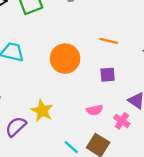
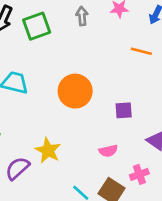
orange line: (109, 41) -> (141, 51), moved
pink cross: (122, 121) -> (139, 174), moved, turned 35

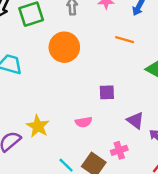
orange circle: (75, 91) -> (64, 47), moved
pink semicircle: (108, 151) -> (84, 122), moved

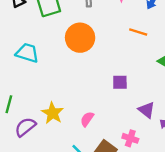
pink semicircle: (84, 122) -> (87, 119), moved, turned 133
pink cross: (119, 150) -> (130, 138), turned 35

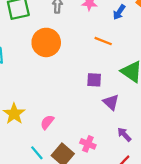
purple square: (120, 82) -> (94, 80), moved
purple triangle: (147, 110) -> (111, 102), moved

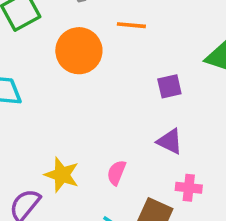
orange line: (103, 41) -> (131, 25), moved
purple triangle: (111, 102) -> (170, 141), moved

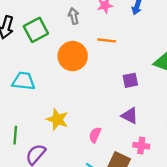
yellow star: (62, 175) -> (57, 119), moved

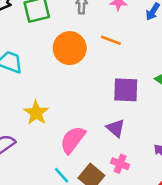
purple square: (130, 80) -> (126, 90), size x1.5
pink semicircle: (95, 135) -> (73, 140), size x1.6

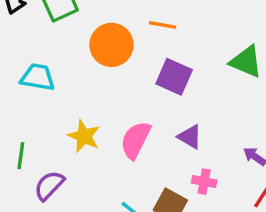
purple square: (126, 90) -> (174, 77), moved, turned 32
pink semicircle: (73, 140) -> (135, 140), moved

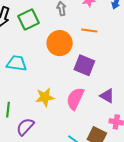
purple square: (174, 77) -> (84, 65), moved
yellow star: (84, 136) -> (45, 97), turned -30

